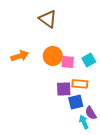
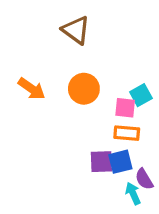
orange arrow: (20, 56) -> (32, 89), turned 54
pink square: (68, 62) -> (125, 108), moved
purple square: (64, 89) -> (101, 162), moved

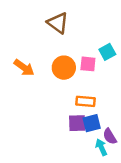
cyan square: (141, 95) -> (107, 52), moved
pink square: (125, 108) -> (88, 64), moved
orange rectangle: (127, 133) -> (86, 101), moved

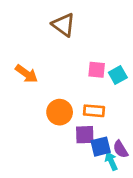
cyan square: (107, 52) -> (118, 75), moved
orange circle: (64, 68) -> (60, 112), moved
blue square: (92, 123) -> (101, 147), moved

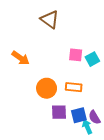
purple square: (85, 135) -> (59, 112), moved

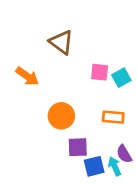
brown triangle: (50, 19) -> (61, 42), moved
orange rectangle: (74, 87) -> (113, 117), moved
blue square: (79, 115) -> (94, 166), moved

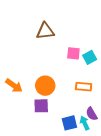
brown triangle: (61, 42) -> (45, 31), turned -42
orange arrow: (27, 76) -> (14, 86), moved
purple square: (78, 147) -> (41, 106), moved

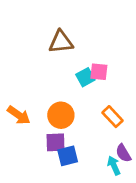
cyan square: (90, 57) -> (85, 77), moved
orange rectangle: (84, 87) -> (112, 117), turned 42
blue square: (69, 123) -> (68, 156), moved

